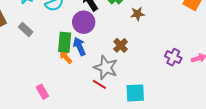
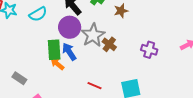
gray rectangle: (26, 29) -> (19, 78), moved
purple cross: (173, 57) -> (149, 50), moved
gray star: (106, 68) -> (93, 35), moved, turned 30

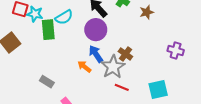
gray star: (93, 35) -> (113, 67), moved
brown cross: (109, 44) -> (125, 54), moved
green rectangle: (54, 50) -> (48, 30), moved

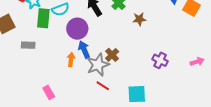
purple circle: (96, 30) -> (77, 29), moved
orange arrow: (84, 67) -> (71, 60), turned 48
gray rectangle: (47, 82) -> (28, 45), moved, turned -40

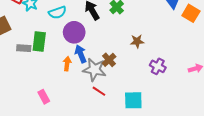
green rectangle: (43, 18) -> (39, 41), moved
brown star: (139, 19) -> (137, 41), moved
gray star: (98, 65) -> (94, 70), turned 30

